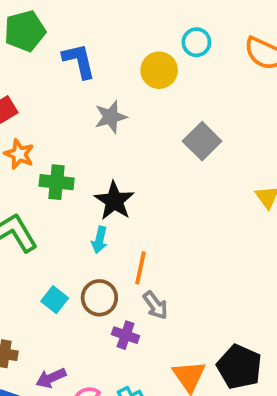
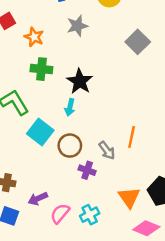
orange star: (19, 154) -> (34, 37), moved
orange line: (140, 268) -> (132, 137), moved
cyan square: (55, 300) -> (40, 132), moved, size x1.5

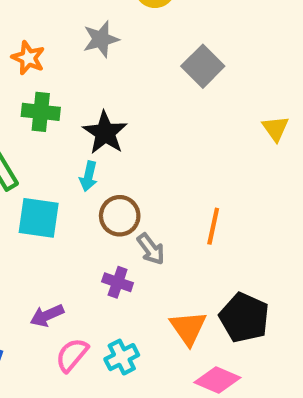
cyan square: (40, 132) -> (39, 218), turned -30
orange line: (132, 137) -> (213, 226), moved
brown circle: (70, 146) -> (120, 216), moved
purple arrow: (38, 199) -> (47, 316), moved

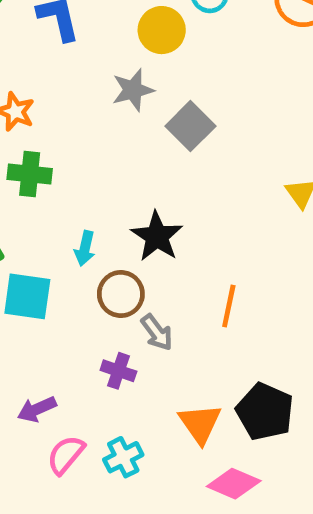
gray star: (101, 39) -> (133, 90), moved
gray square: (203, 66) -> (190, 126), moved
black star: (105, 133) -> (157, 236), moved

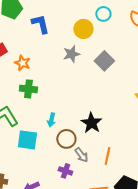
gray square: (190, 126) -> (104, 61), moved
black star: (157, 236) -> (91, 123), moved
orange line: (229, 306) -> (107, 156), moved

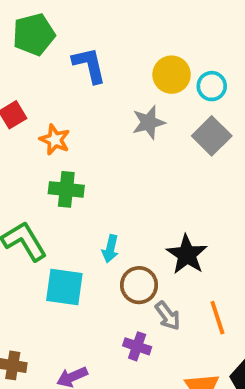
cyan circle: (103, 14) -> (212, 86), moved
orange line: (107, 156) -> (217, 318), turned -30

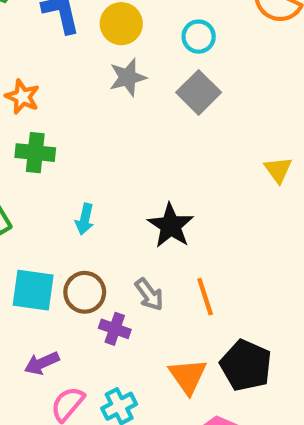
yellow circle: (172, 75) -> (121, 24), moved
brown circle: (139, 285) -> (85, 292), moved
cyan square: (64, 287) -> (33, 290), moved

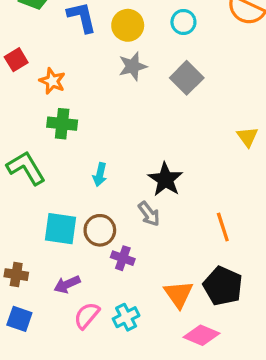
cyan circle: (199, 37) -> (183, 22), moved
gray arrow: (149, 294) -> (149, 214), moved
orange line: (205, 297) -> (223, 227), moved

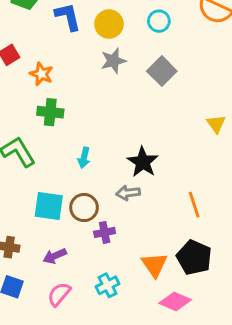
gray arrow: (149, 214) -> (128, 193), turned 120
purple cross: (123, 258) -> (105, 232), turned -30
pink semicircle: (87, 316) -> (59, 294), moved

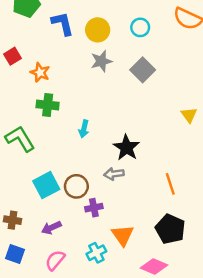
cyan arrow: (84, 158) -> (84, 129), moved
cyan square: (49, 206) -> (46, 185), turned -36
orange triangle: (154, 265) -> (123, 235), moved

